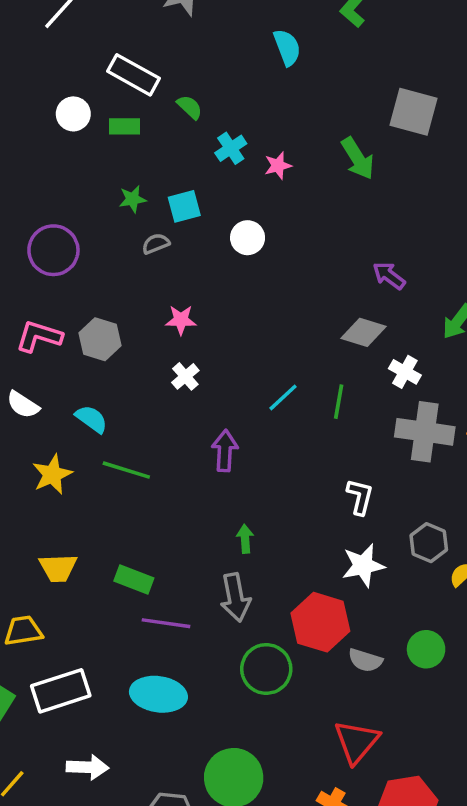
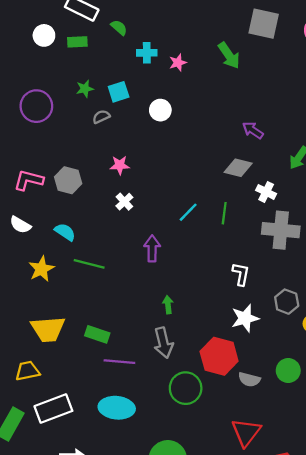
cyan cross: (231, 148) -> (147, 53), turned 36
purple circle: (53, 250) -> (36, 106), moved
yellow trapezoid: (58, 568) -> (48, 329), size x1.4

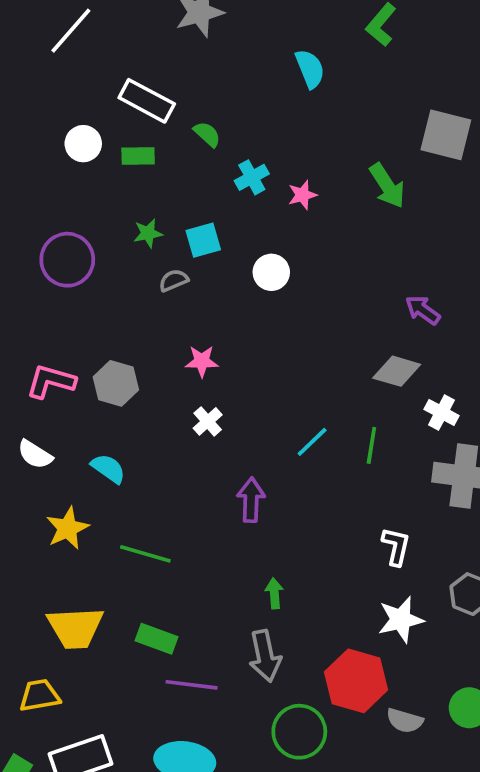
cyan cross: (147, 53) -> (252, 177), turned -30
green line: (89, 264) -> (145, 554), moved

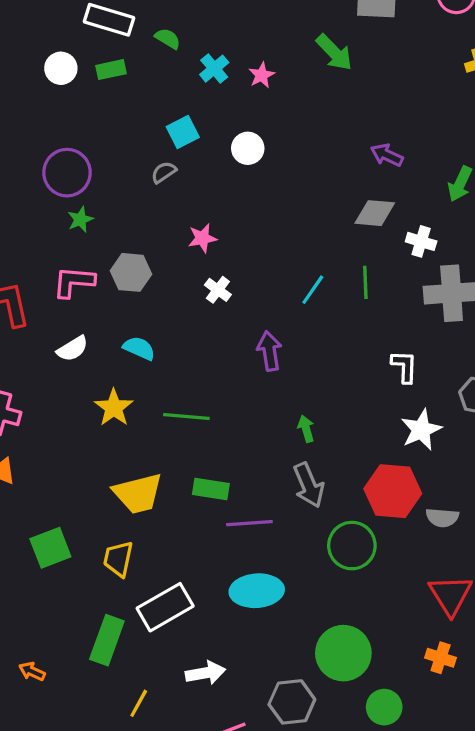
green star: (148, 233) -> (80, 220), moved
white semicircle: (35, 454) -> (72, 349), turned -52
yellow trapezoid: (40, 695) -> (118, 559), turned -57

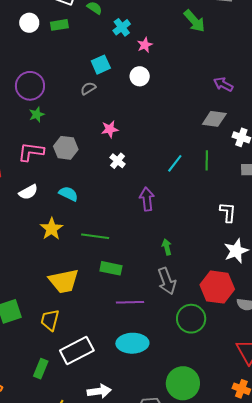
pink star: (262, 75) -> (145, 45), moved
green rectangle: (211, 489) -> (111, 268), moved
green rectangle: (107, 640) -> (41, 369), size x0.7

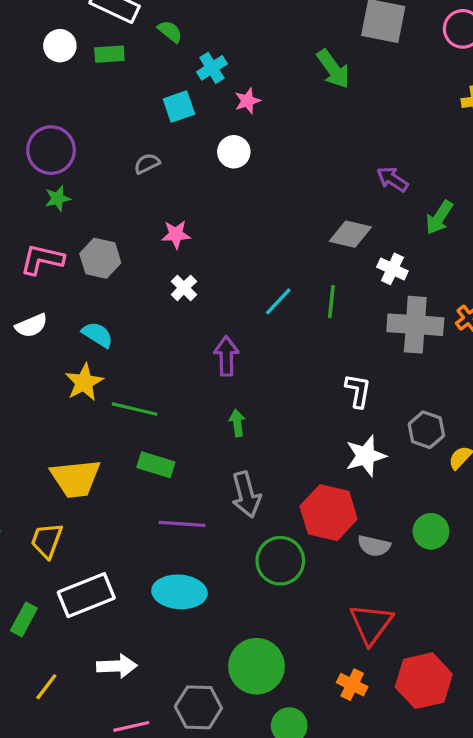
cyan square: (101, 65) -> (179, 107), moved
purple arrow: (223, 84) -> (392, 179), moved
yellow star: (52, 229) -> (84, 382), moved
green arrow: (167, 247) -> (237, 423), moved

